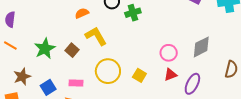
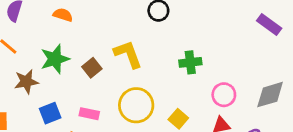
orange semicircle: (82, 13) -> (63, 15), moved, turned 32
green cross: (133, 13) -> (190, 62), moved
brown star: (22, 77) -> (26, 82), moved

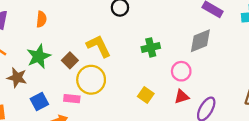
orange semicircle: (63, 15) -> (41, 19), turned 84
brown star: (26, 82) -> (17, 78), turned 30
gray diamond: (270, 95) -> (200, 41), moved
yellow circle: (136, 105) -> (91, 80), moved

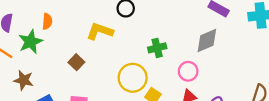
yellow L-shape: (99, 46) -> (100, 31), moved, turned -44
green star: (39, 56) -> (30, 42), moved
yellow circle: (91, 80) -> (133, 78), moved

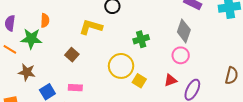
gray diamond: (207, 40) -> (184, 31), turned -45
green star: (30, 42) -> (31, 39), turned 30
pink circle: (188, 71) -> (181, 55), moved

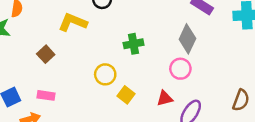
yellow circle: (121, 66) -> (105, 74), size x0.7

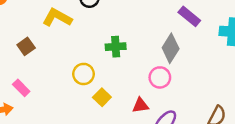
pink rectangle: (46, 95) -> (21, 88), turned 30

